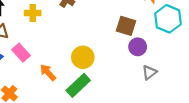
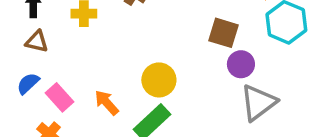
pink rectangle: (21, 53) -> (59, 97), moved
gray triangle: (149, 72) -> (258, 103), size x1.6

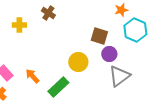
yellow circle: (159, 80) -> (78, 62), moved

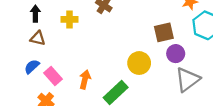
brown square: (99, 36) -> (164, 32), turned -30
orange arrow: (32, 76) -> (85, 80), turned 56

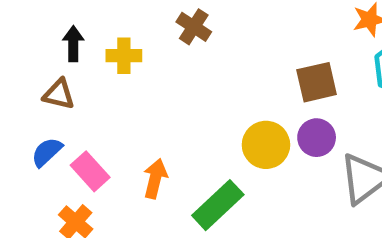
black arrow: (35, 14) -> (73, 44), moved
purple circle: (176, 54) -> (317, 138), moved

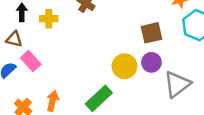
pink rectangle: (90, 171) -> (31, 61), moved
orange arrow: (155, 179) -> (53, 101), moved

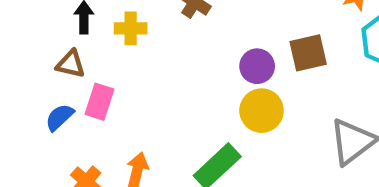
pink rectangle: (31, 61) -> (99, 102), turned 60
purple circle: (151, 62) -> (257, 66), moved

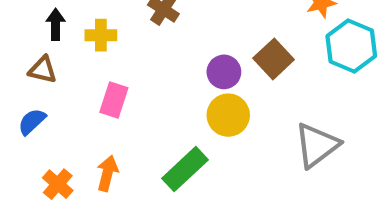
brown square: (308, 53) -> (274, 59), turned -30
pink rectangle: (99, 102) -> (114, 100), moved

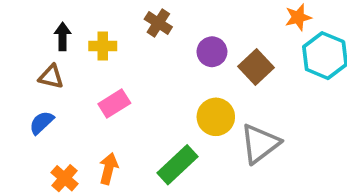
purple circle: (224, 72) -> (212, 52), moved
pink rectangle: (114, 100) -> (114, 103), turned 40
gray triangle: (317, 145) -> (260, 144), moved

